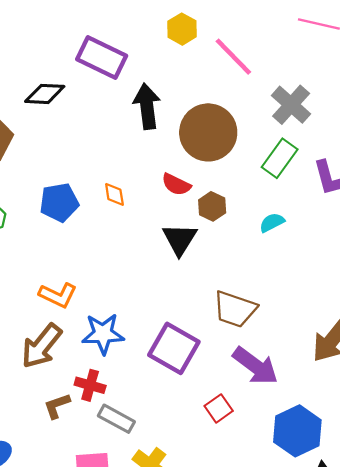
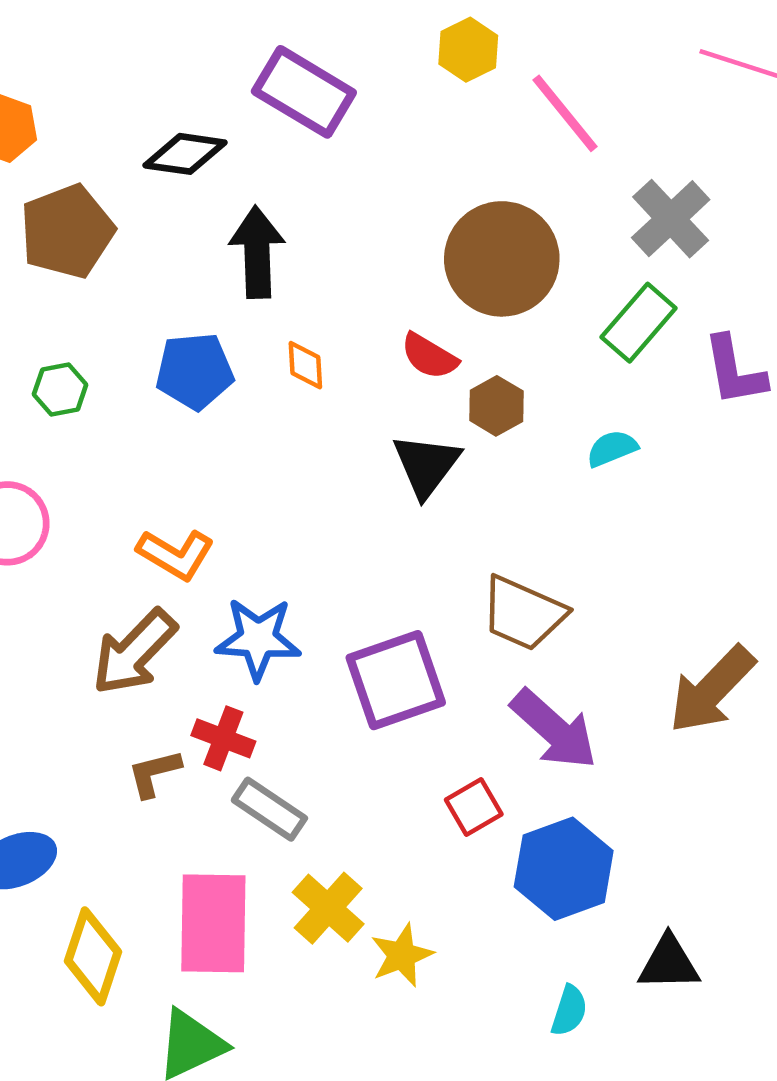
black arrow: (147, 106) -> (257, 252), moved
purple square: (174, 348) -> (396, 680), turned 36
blue hexagon: (297, 431) -> (564, 869), moved

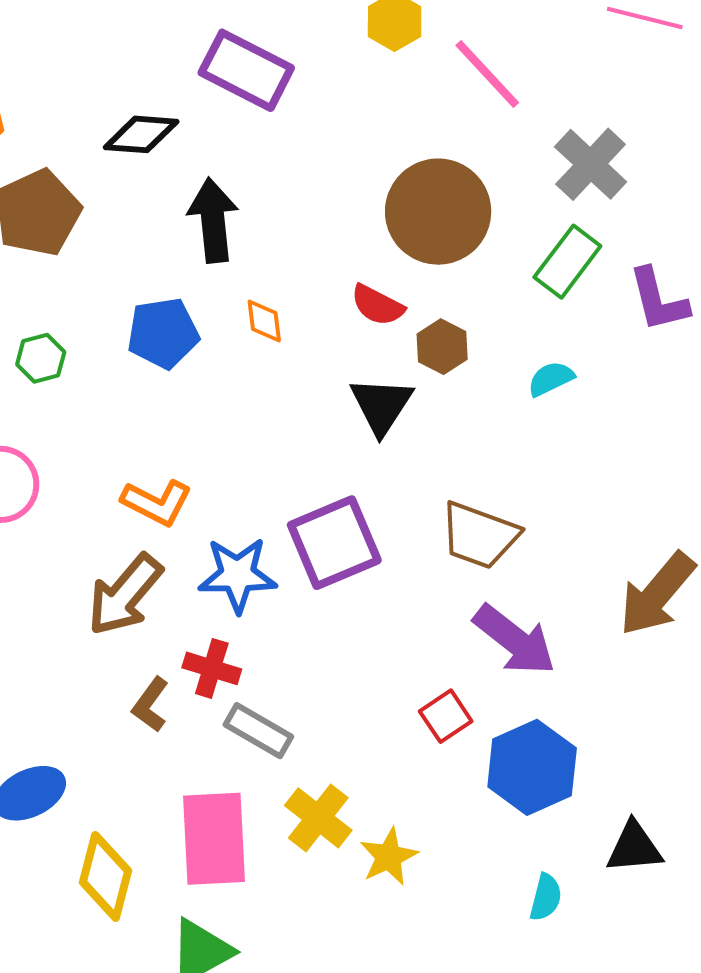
purple square: (396, 680) -> (334, 543), moved
brown L-shape: (154, 773) -> (150, 705), turned -36

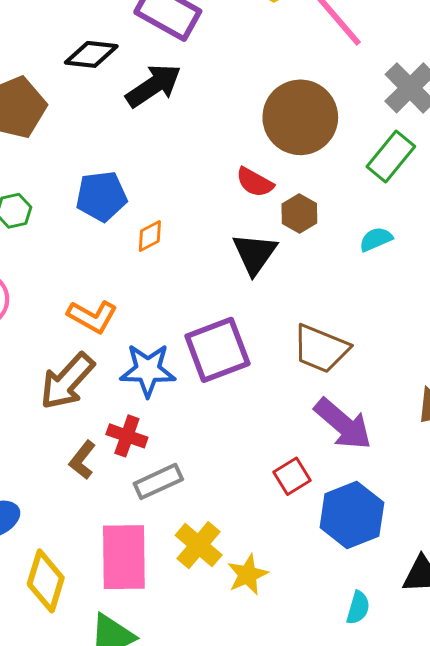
black arrow: (213, 220) -> (154, 86), moved, turned 60
orange diamond: (264, 321) -> (150, 236), moved, turned 68
gray rectangle: (258, 731) -> (158, 481), turned -57

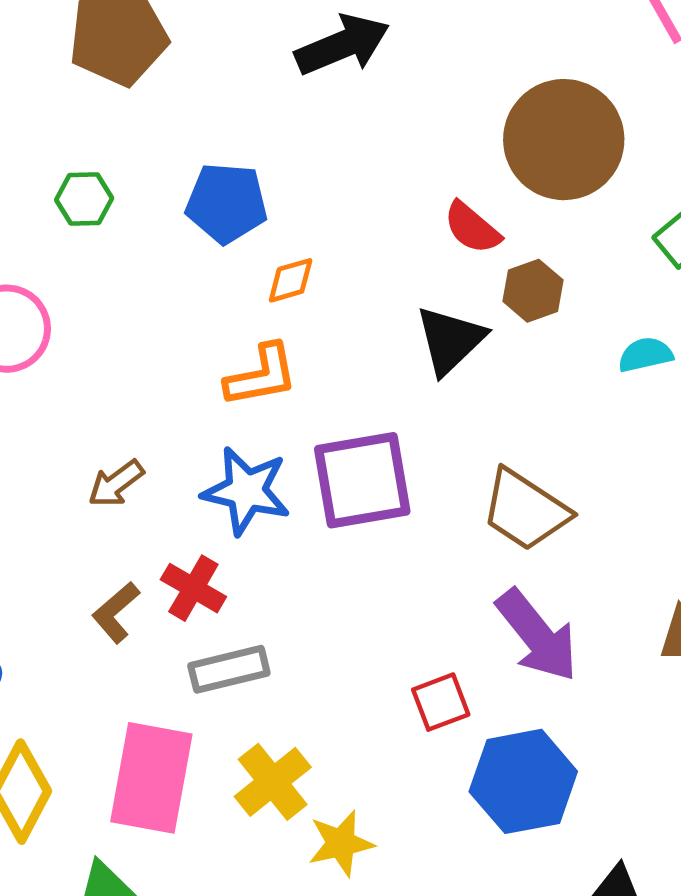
orange L-shape: (92, 316) -> (261, 375), moved, turned -51
brown arrow: (67, 381) -> (116, 484), size x0.6

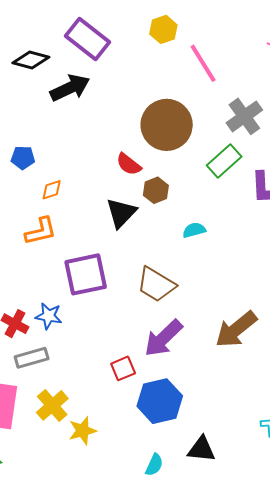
blue pentagon: (227, 203) -> (23, 158), size x0.7
cyan semicircle: (645, 355) -> (194, 230), moved
blue star: (246, 491) -> (49, 316), moved, size x0.7
purple arrow: (537, 635) -> (163, 338), turned 87

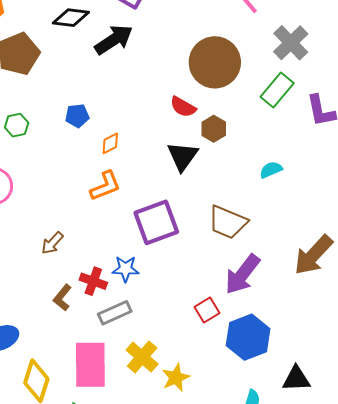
cyan semicircle: (194, 230) -> (271, 170), moved

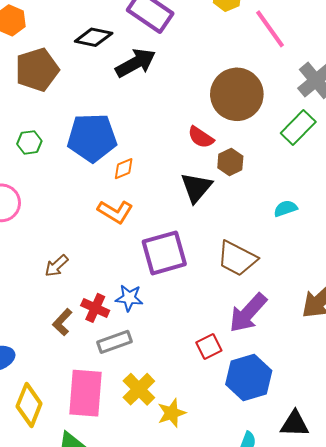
blue pentagon: (77, 116) -> (92, 138), size x2.0
orange L-shape: (105, 186) -> (115, 212), turned 48

